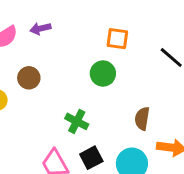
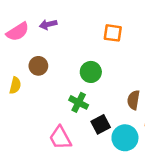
green circle: (103, 73) -> (91, 72), moved
black square: (91, 158) -> (101, 124), moved

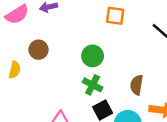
green cross: (79, 102) -> (93, 85), moved

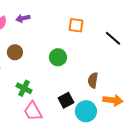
green cross: (93, 85) -> (24, 88), moved

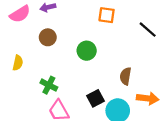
brown circle: (15, 52) -> (48, 37), moved

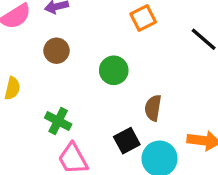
orange square: (107, 15) -> (143, 18), turned -35
brown semicircle: (125, 76) -> (153, 108), moved

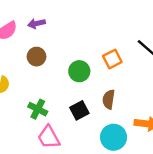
orange square: (143, 18) -> (112, 59), moved
black square: (127, 141) -> (79, 110), moved

